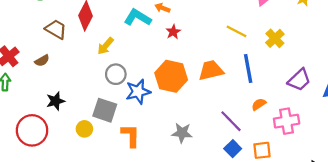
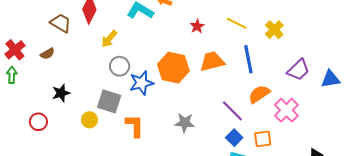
red star: (173, 32) -> (197, 26), moved
orange semicircle: (259, 104) -> (259, 94), size x1.5
pink cross: (287, 121) -> (286, 110), turned -35
red circle: (32, 130) -> (38, 122), size x0.6

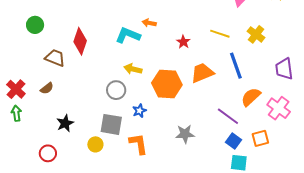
yellow arrow: (109, 39) -> (133, 69), moved, turned 72
purple trapezoid: (298, 70) -> (284, 69), turned 135
blue star: (141, 83) -> (139, 111), moved, size x0.6

